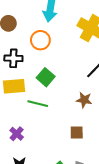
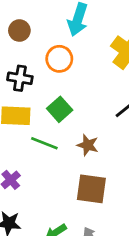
brown star: (84, 100) -> (88, 145), moved
brown square: (77, 132) -> (91, 189), size x1.6

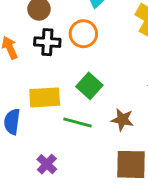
black cross: (20, 78) -> (47, 42), moved

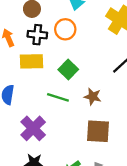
yellow rectangle: (45, 97) -> (31, 61), moved
purple cross: (47, 164) -> (33, 128), size x1.6

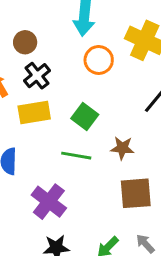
orange circle: (65, 29) -> (99, 60), moved
black cross: (37, 35) -> (37, 76), turned -36

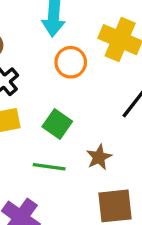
brown star: (122, 148) -> (99, 157), turned -30

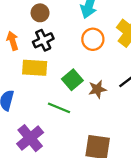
brown star: (99, 157) -> (97, 89), moved

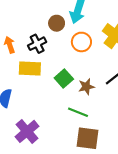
brown circle: (40, 13) -> (57, 23), moved
green line: (59, 108) -> (78, 112), moved

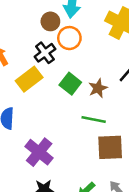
orange circle: (81, 42) -> (69, 38), moved
black cross: (37, 44) -> (45, 53), moved
yellow rectangle: (30, 68) -> (29, 79), turned -30

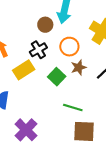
orange circle: (69, 38) -> (69, 47), moved
brown star: (98, 88) -> (79, 67), moved

